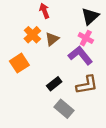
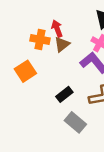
red arrow: (44, 11) -> (57, 29), moved
orange cross: (32, 35) -> (40, 39), turned -35

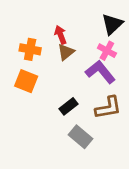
orange cross: (40, 39) -> (30, 49), moved
orange square: (25, 71) -> (26, 81), turned -35

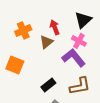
red arrow: (61, 35) -> (55, 27), moved
orange cross: (30, 49) -> (23, 30), moved, turned -35

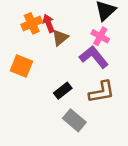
red arrow: (55, 27) -> (49, 23), moved

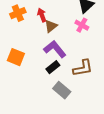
orange cross: (32, 23) -> (18, 13), moved
purple L-shape: (94, 57) -> (55, 49), moved
orange square: (21, 66) -> (16, 57), moved

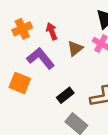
brown triangle: (51, 26) -> (75, 48), moved
purple L-shape: (55, 49) -> (41, 58), moved

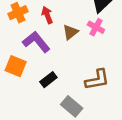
black rectangle: (65, 95) -> (48, 80), moved

